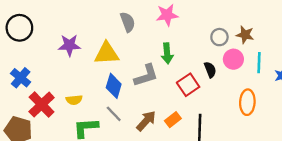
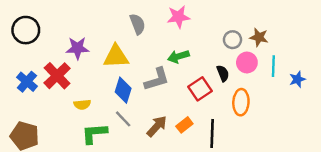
green arrow: (167, 53) -> (178, 56), turned 78
orange ellipse: (247, 102) -> (241, 102), moved
red cross: (42, 105) -> (57, 76), moved

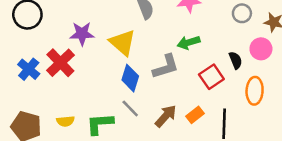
gray circle: (232, 40) -> (242, 13), moved
yellow triangle: (116, 56) -> (123, 43), turned 44
yellow semicircle: (82, 105) -> (65, 121), moved

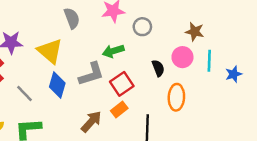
gray circle: (242, 13) -> (142, 27), moved
red square: (211, 77) -> (122, 84), moved
gray line: (130, 108) -> (24, 94), moved
orange rectangle: (195, 115) -> (119, 109), moved

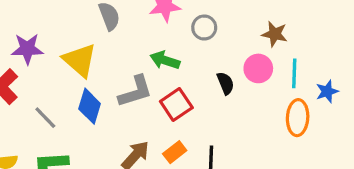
green arrow: (113, 51) -> (165, 60), turned 35
orange ellipse: (176, 97) -> (298, 118), moved
orange rectangle: (119, 109) -> (175, 152), moved

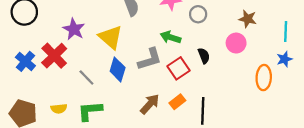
purple star: (27, 49) -> (74, 29), turned 30
cyan line: (294, 73) -> (286, 32), moved
black semicircle: (226, 83) -> (204, 56), moved

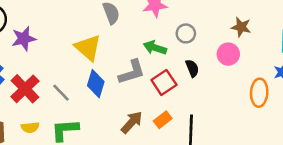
gray circle: (198, 14) -> (186, 33), moved
purple star: (74, 29) -> (24, 39), moved, turned 30
red cross: (54, 56) -> (25, 89), moved

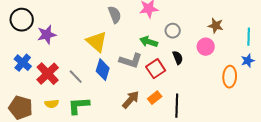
gray L-shape: (132, 72) -> (131, 61), turned 35

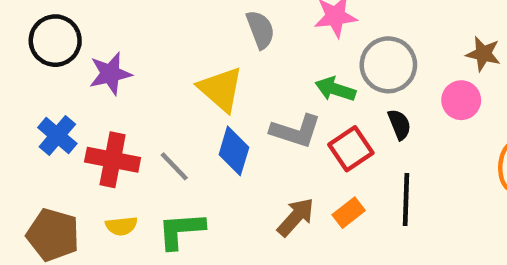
gray circle: (173, 31) -> (388, 65), size x1.6
red cross: (48, 74) -> (113, 160), turned -35
black line: (177, 106) -> (406, 199), moved

